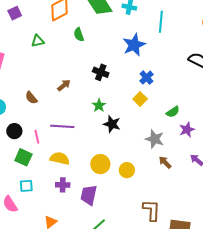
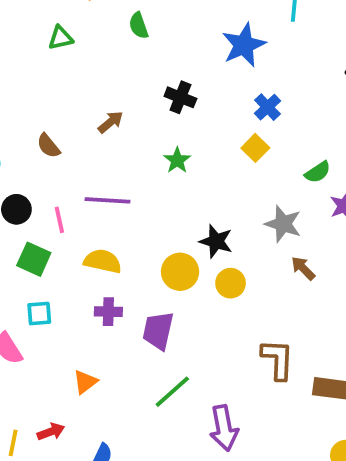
black star: (112, 124) -> (216, 241), moved

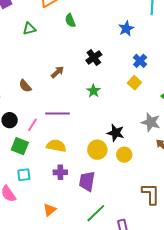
blue star: (244, 45) -> (126, 29), size x0.7
black cross: (180, 97) -> (94, 58), turned 35
pink line: (59, 220) -> (32, 125), turned 48

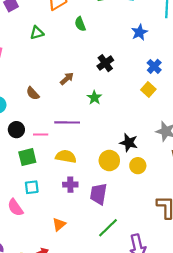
green star: (93, 91) -> (94, 98), moved
pink line: (32, 125) -> (41, 134), turned 56
green square: (20, 146) -> (27, 157), turned -36

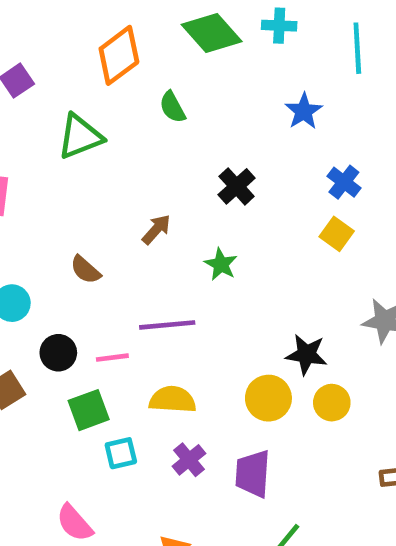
green triangle: (37, 33) -> (80, 137), size x1.5
purple cross: (70, 185) -> (189, 460), turned -32
cyan square: (32, 187) -> (121, 453), moved

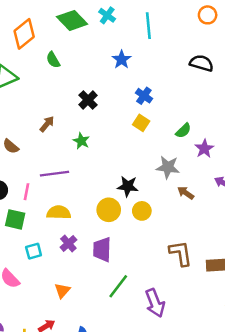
cyan cross: (279, 26) -> (107, 15), turned 35
pink line: (112, 358) -> (27, 192), turned -70
green square: (89, 410) -> (15, 219), turned 35
cyan square: (121, 453) -> (34, 251), moved

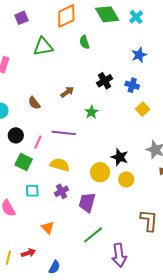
blue cross: (144, 96) -> (132, 85), moved, turned -32
orange triangle: (62, 290) -> (48, 228), turned -40

